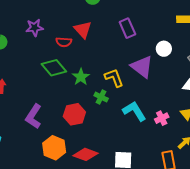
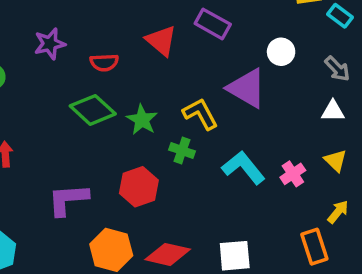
purple rectangle: (127, 28) -> (213, 24), turned -30
red triangle: (83, 30) -> (161, 41), moved
purple L-shape: (34, 116) -> (68, 200), turned 60

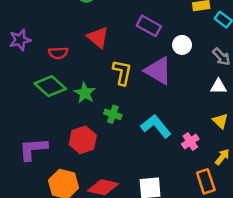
purple rectangle: (213, 24) -> (149, 26), moved
yellow L-shape: (200, 114) -> (122, 72), moved, turned 40
pink cross: (293, 174) -> (190, 142), moved

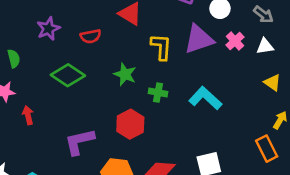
purple triangle: (158, 71) -> (199, 39), turned -40
green diamond: (50, 86) -> (68, 75), moved
pink cross: (190, 142) -> (235, 41), moved

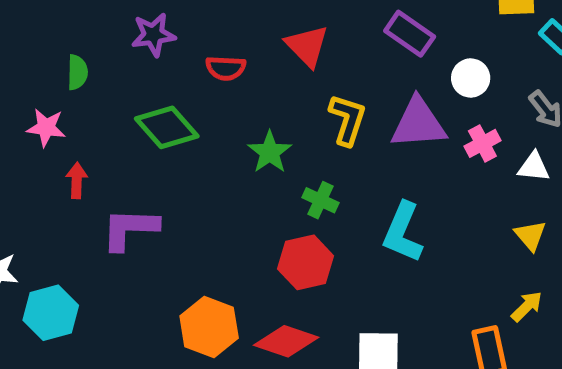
cyan L-shape: (205, 98) -> (403, 232), turned -124
red hexagon: (130, 124) -> (306, 262), moved
purple L-shape: (79, 142) -> (130, 229), moved

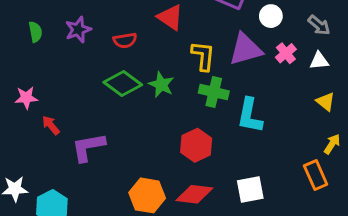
green semicircle: (77, 72) -> (35, 32), moved
green diamond: (167, 127) -> (123, 84), moved
red arrow: (77, 180) -> (51, 125), turned -30
green cross: (320, 200) -> (214, 92), moved, size x1.4

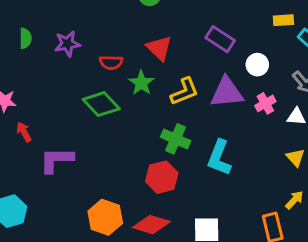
yellow L-shape: (203, 56) -> (184, 91), turned 52
green star: (161, 85) -> (141, 83), moved
green cross: (214, 92) -> (176, 139), moved

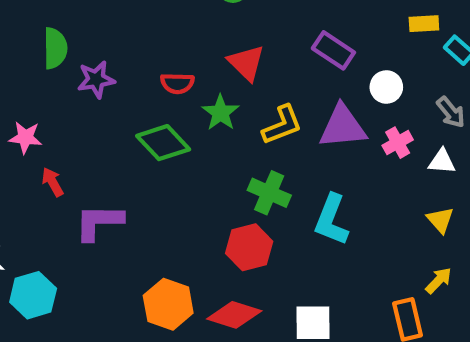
green semicircle: (25, 38) -> (55, 48), size x1.4
purple star: (67, 44) -> (96, 79), moved

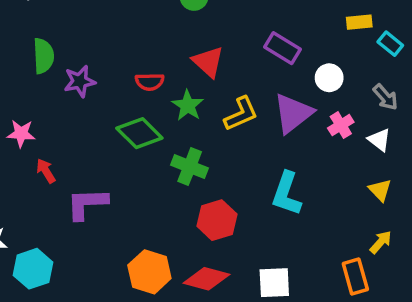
purple triangle: (343, 127) -> (293, 113), turned -30
white triangle: (442, 162) -> (379, 140), turned 35
green cross: (269, 193) -> (190, 167), moved

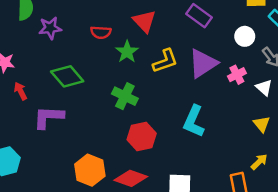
white circle: (329, 78) -> (245, 36), moved
green diamond: (139, 133) -> (67, 76), moved

